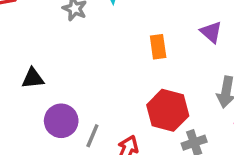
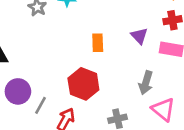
red hexagon: (168, 110) -> (83, 84), moved

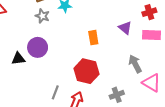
gray arrow: (146, 83) -> (135, 64), turned 144
purple circle: (18, 91) -> (38, 47), moved

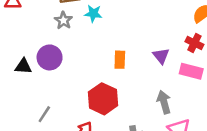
red cross: (149, 12) -> (194, 43), turned 32
gray line: (55, 92) -> (44, 114), moved

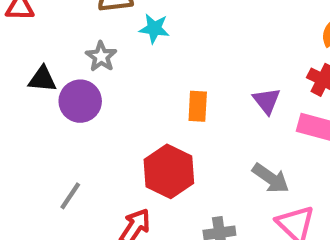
gray star: (63, 20) -> (101, 57), moved
black triangle: (23, 66) -> (42, 79), moved
gray arrow: (164, 102) -> (271, 178), turned 140

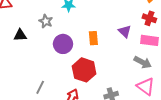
purple circle: (80, 101) -> (63, 44), moved
gray arrow: (271, 178) -> (143, 62), moved

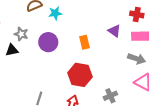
gray star: (46, 21) -> (21, 34), moved
purple circle: (63, 44) -> (48, 42), moved

